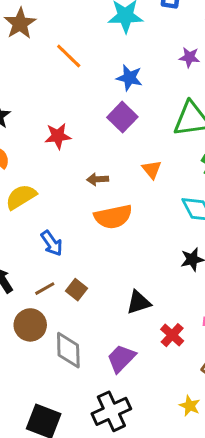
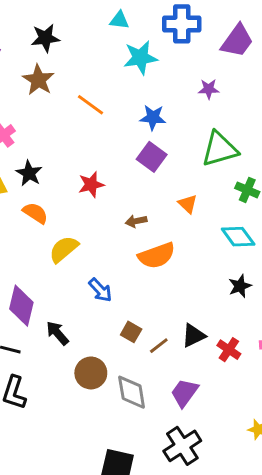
brown line: (45, 289) -> (159, 346), moved
red cross: (172, 335) -> (229, 350), moved

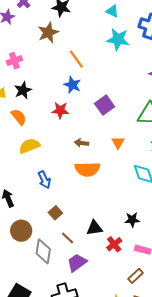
blue star: (153, 117) -> (72, 85), moved
black star: (240, 286) -> (132, 220), moved
brown line: (159, 346) -> (68, 238), moved, turned 64

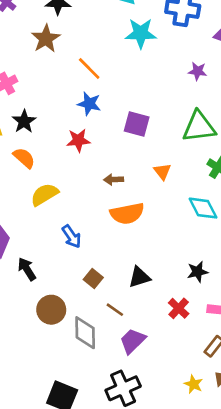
purple square: (105, 105) -> (137, 124), turned -30
black triangle: (94, 228) -> (139, 277), moved

